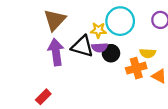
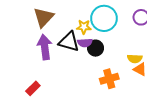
yellow semicircle: (148, 53) -> (135, 59), moved
orange cross: (136, 68) -> (109, 79), moved

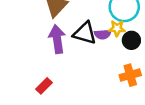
yellow star: (84, 27) -> (117, 28), moved
black circle: (95, 48) -> (131, 40), moved

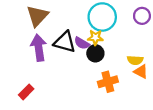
purple semicircle: (103, 34) -> (82, 43), turned 35
black circle: (131, 40) -> (95, 53), moved

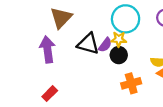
purple semicircle: (82, 43) -> (105, 45), turned -84
purple arrow: (39, 48) -> (47, 49), moved

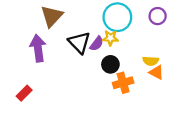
black triangle: (88, 44) -> (79, 43), turned 30
black circle: (119, 55) -> (110, 64), moved
red rectangle: (50, 94) -> (24, 93), moved

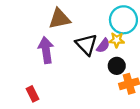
brown triangle: (52, 16) -> (59, 19), turned 35
red rectangle: (24, 93) -> (33, 94), turned -72

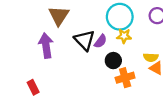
brown triangle: (59, 19) -> (59, 16), turned -45
yellow star: (117, 40) -> (124, 36), moved

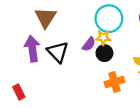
yellow star: (124, 36) -> (103, 38), moved
black triangle: (84, 40) -> (58, 52), moved
black circle: (113, 61) -> (104, 53), moved

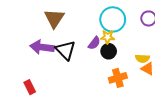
purple arrow: (32, 49) -> (42, 47), turned -75

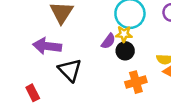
black triangle: (66, 50) -> (70, 70), moved

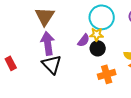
purple arrow: (47, 46) -> (48, 43), moved, turned 75
red rectangle: (33, 93) -> (11, 63), moved

